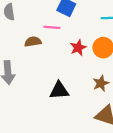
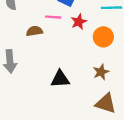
red star: (78, 48) -> (79, 22), moved

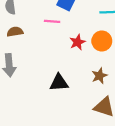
red star: (79, 22) -> (77, 42), moved
brown semicircle: (34, 31) -> (15, 32), moved

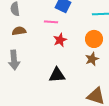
red star: (77, 42) -> (60, 40), moved
brown star: (99, 76) -> (92, 59), moved

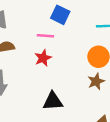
red star: (60, 40) -> (43, 58), moved

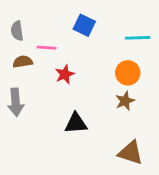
pink line: (45, 36) -> (46, 48), moved

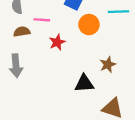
orange circle: (128, 73) -> (89, 25), moved
black triangle: (76, 123) -> (84, 83), moved

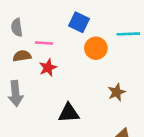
red star: (57, 42) -> (48, 68), moved
black triangle: (84, 83) -> (69, 113), moved

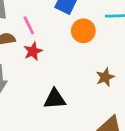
pink line: (44, 43) -> (29, 25), turned 60

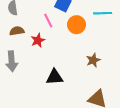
pink line: (29, 25) -> (48, 20), moved

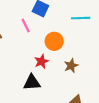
orange circle: (76, 25) -> (54, 41), moved
red star: (38, 40) -> (41, 61), moved

